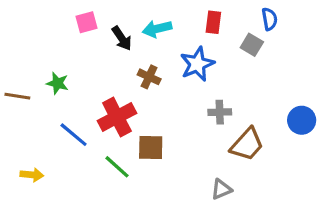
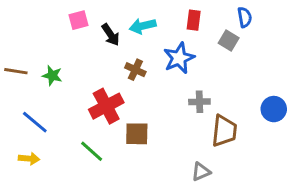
brown line: (17, 96) -> (16, 71), moved
blue line: (74, 135) -> (35, 122), moved
brown trapezoid: (247, 144) -> (224, 131), turned -36
green line: (117, 167) -> (92, 151), moved

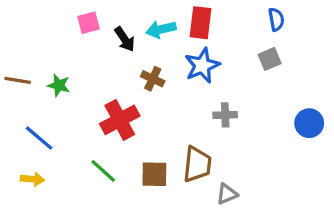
red rectangle: (194, 20) -> (200, 23), moved, size x1.4
gray square: (229, 41) -> (270, 59), moved, turned 36
brown trapezoid: (224, 131) -> (197, 164), moved
brown square: (137, 134) -> (154, 174), moved

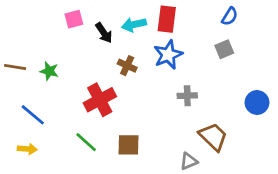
blue semicircle: (276, 19) -> (230, 16), turned 42
brown trapezoid: (197, 164) -> (213, 137), moved, turned -52

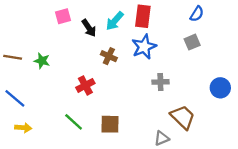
cyan arrow: (134, 25) -> (115, 21), turned -36
red cross: (100, 100) -> (85, 85), size x0.7
blue line: (33, 115) -> (15, 98), moved

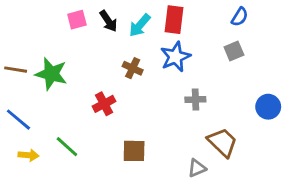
black arrow: (89, 28) -> (108, 21), moved
green star: (42, 61) -> (51, 74), size x1.6
green line: (74, 122) -> (67, 147), moved

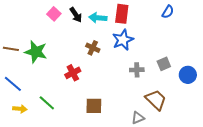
pink square: (77, 20) -> (54, 14), turned -32
cyan arrow: (140, 25) -> (98, 18), turned 54
gray square: (234, 51) -> (164, 64), moved

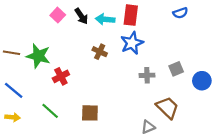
blue semicircle: (168, 12) -> (180, 13), turned 40
red cross: (73, 73) -> (61, 76), moved
brown square: (94, 106) -> (90, 113), moved
yellow arrow: (20, 109) -> (13, 117), moved

